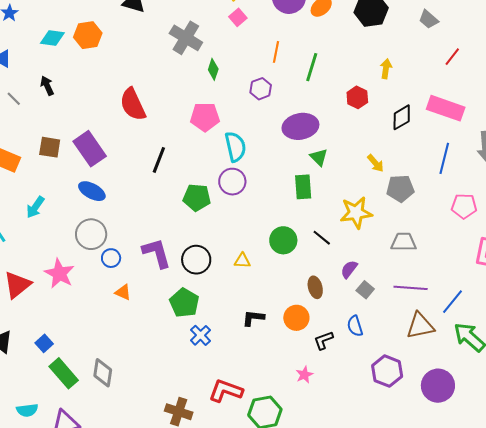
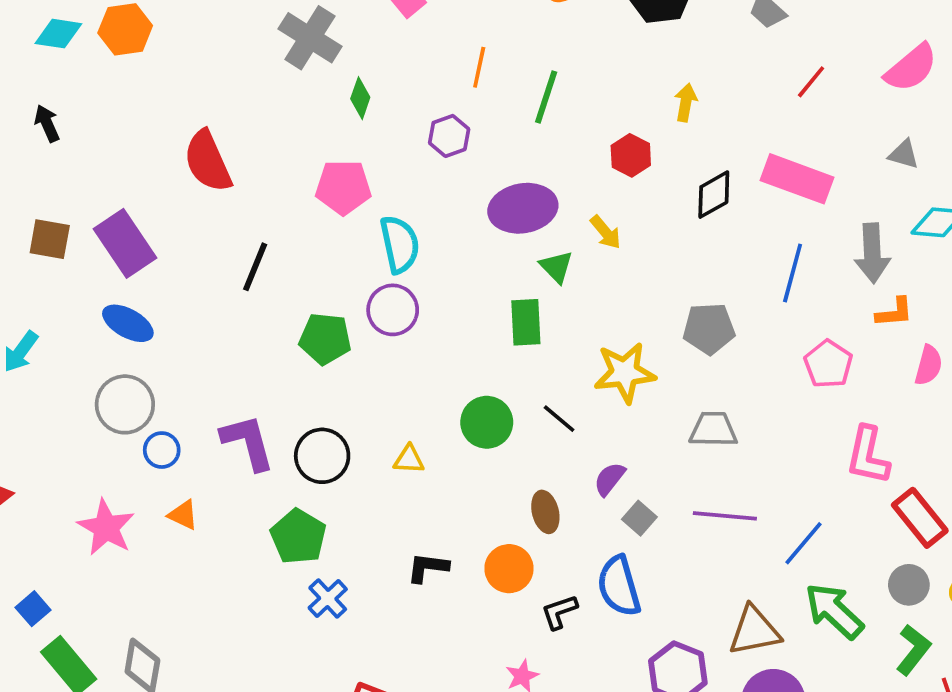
yellow arrow: (376, 163) -> (606, 232), moved
pink pentagon: (464, 206) -> (828, 364), turned 30
pink star: (59, 274) -> (106, 527), moved
blue semicircle: (355, 326) -> (619, 586), size x1.5
brown triangle: (420, 326) -> (754, 631), moved

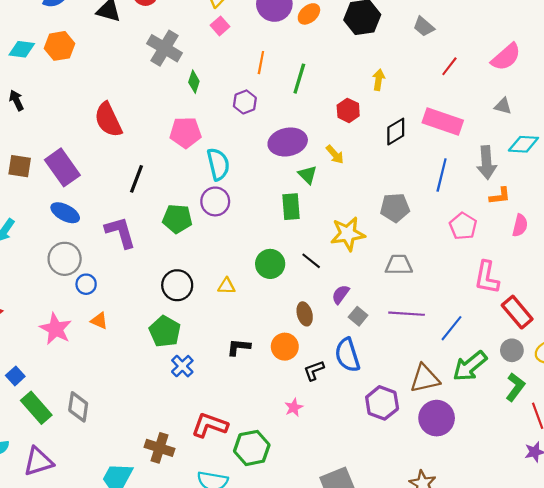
purple L-shape: (248, 442) -> (120, 232), moved
green arrow: (834, 611) -> (470, 366), turned -81

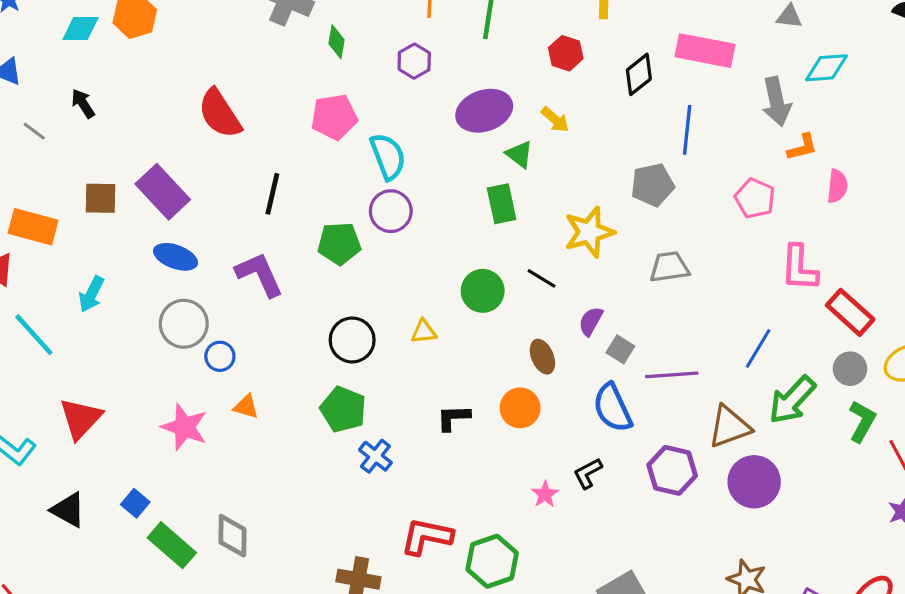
blue line: (442, 175) -> (687, 130), moved
purple line: (407, 314) -> (672, 375), moved
black L-shape: (314, 370) -> (588, 473), moved

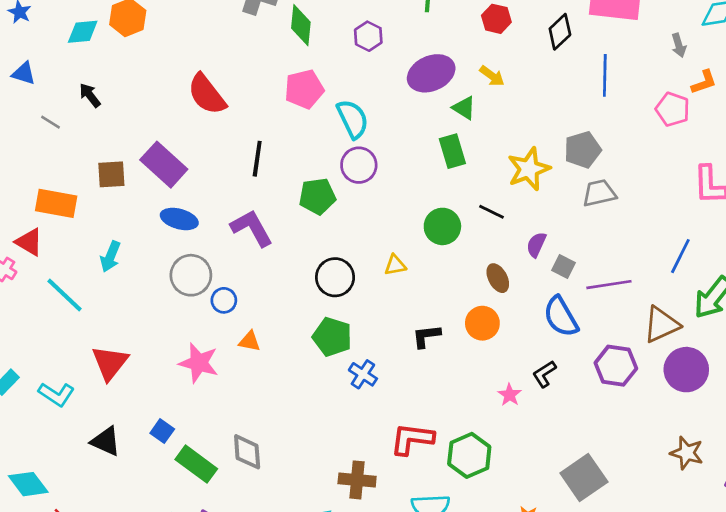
green diamond: (336, 42) -> (301, 25), size x1.4
gray arrow: (777, 102) -> (679, 45), size x0.6
gray pentagon: (652, 185) -> (583, 150), moved
pink pentagon: (755, 198) -> (673, 109), moved

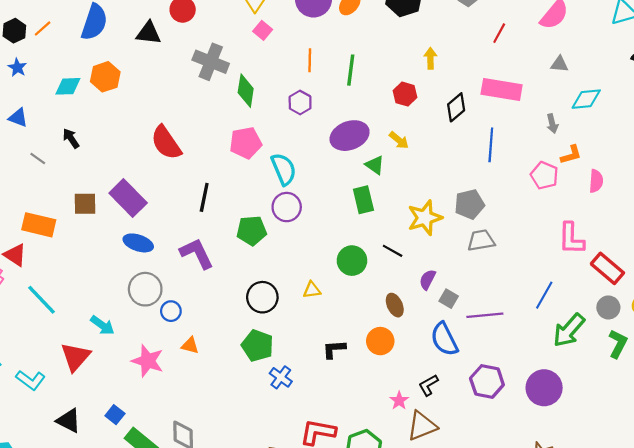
cyan arrow: (110, 257) -> (102, 325), moved, turned -80
brown triangle: (661, 325) -> (422, 426), moved

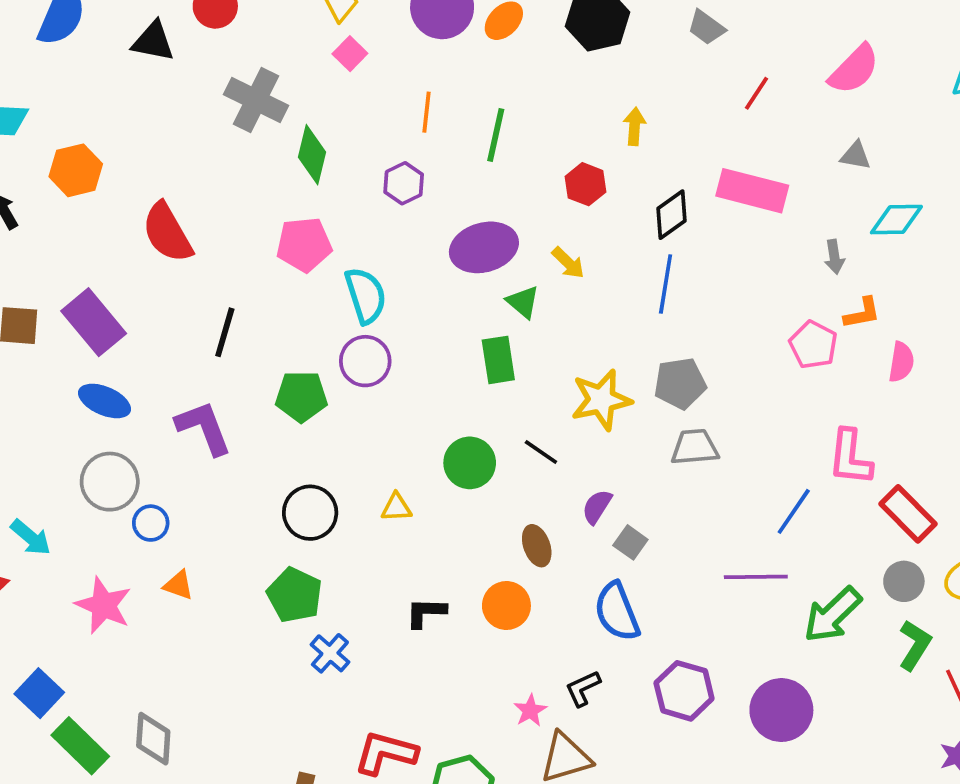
orange hexagon: (105, 77) -> (76, 170), moved
blue line: (491, 145) -> (666, 284), moved
blue line: (544, 295) -> (794, 511), moved
purple line: (485, 315) -> (756, 577), moved
blue square: (115, 415) -> (39, 693), size x1.4

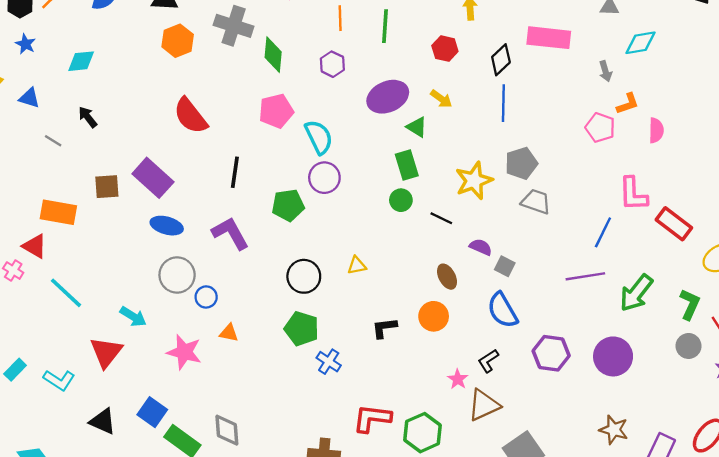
orange hexagon: (76, 170) -> (178, 41), moved
gray trapezoid: (695, 447) -> (536, 202), turned 32
green circle: (470, 463) -> (401, 200), moved, size x0.7
purple semicircle: (597, 507) -> (481, 247), turned 90
gray circle: (904, 581) -> (689, 346), moved

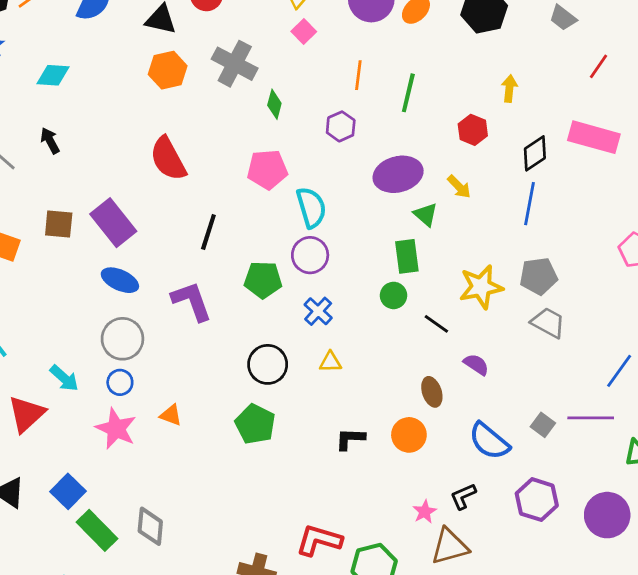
green diamond: (273, 55) -> (274, 104), size x0.7
gray square: (505, 266) -> (543, 425), moved
blue circle: (206, 297) -> (120, 382), moved
blue semicircle: (503, 310) -> (489, 441), turned -30
blue cross: (329, 362) -> (318, 311), moved

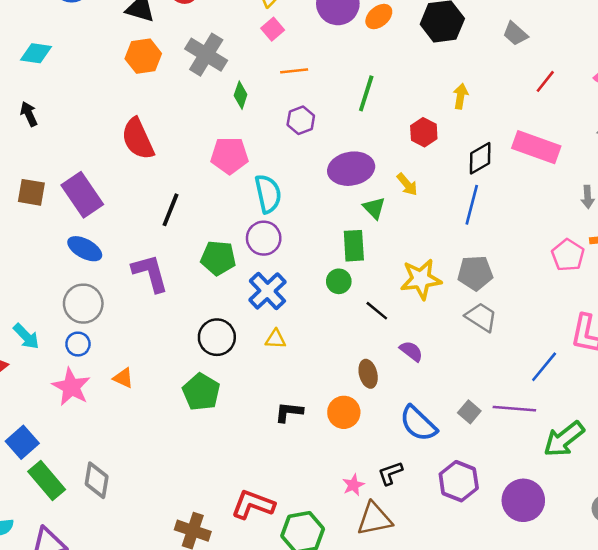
orange line: (358, 75) -> (294, 71), moved, turned 72
blue cross: (318, 311) -> (267, 291), size x1.4

